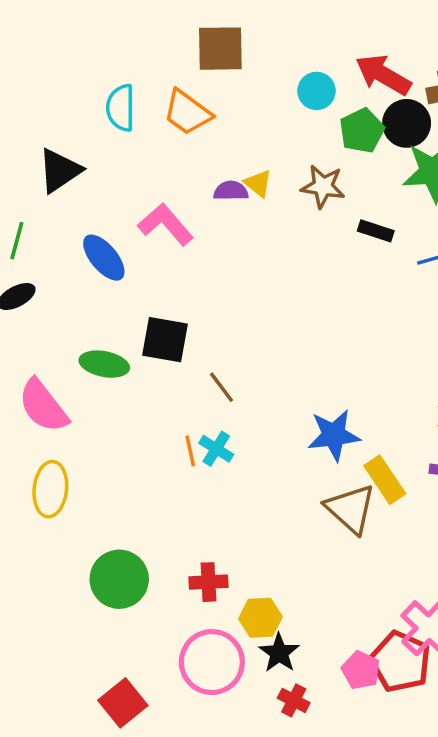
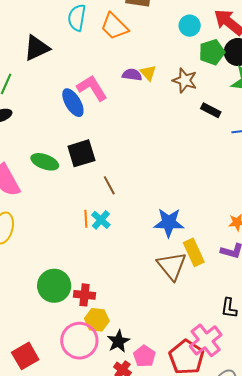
blue ellipse: (104, 258) -> (73, 103), moved
black square: (165, 340) -> (81, 153), turned -36
green circle: (119, 579) -> (54, 286), moved
yellow hexagon: (260, 618) -> (97, 320), moved
pink pentagon: (361, 670) -> (144, 356), moved

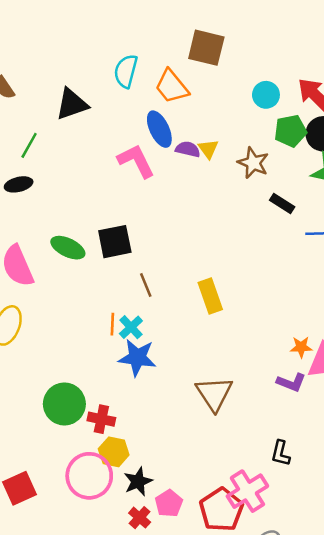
blue ellipse: (73, 103) -> (159, 129), moved
blue star: (169, 223) -> (137, 358), moved
yellow rectangle: (194, 252) -> (210, 296), moved

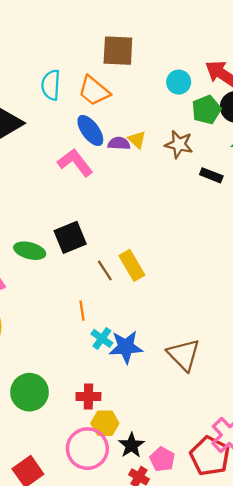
yellow rectangle: (210, 296) -> (132, 265), moved
cyan cross: (131, 327) -> (102, 338), moved
blue star: (137, 358) -> (126, 347), moved
green circle: (64, 404) -> (30, 392), moved

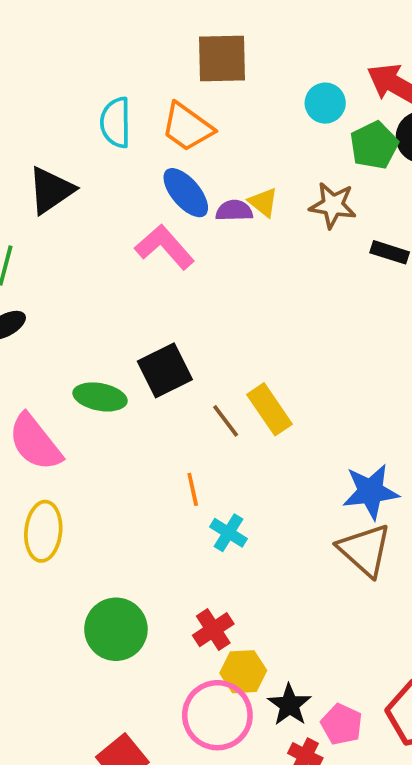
blue star: (126, 347) -> (371, 492), moved
red cross: (88, 396) -> (213, 630), turned -30

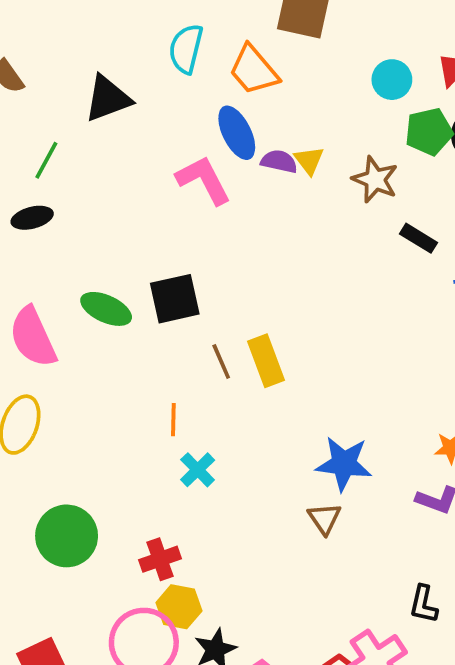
brown triangle: (365, 550) -> (324, 519), size x0.6

